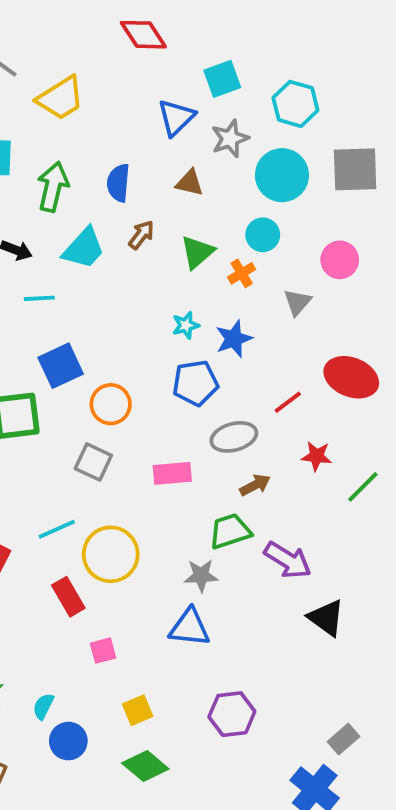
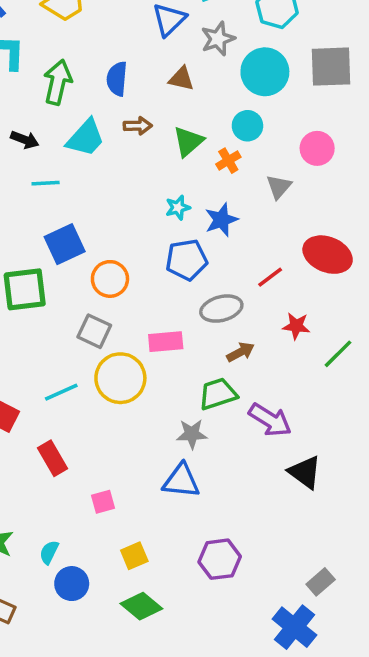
brown arrow: (141, 235) -> (138, 126), turned 52
yellow circle: (111, 554) -> (120, 378), moved
red rectangle: (68, 597) -> (53, 458), moved

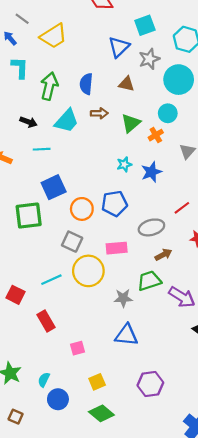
blue pentagon: (187, 260) -> (114, 204), moved
gray star: (192, 434) -> (123, 298), moved

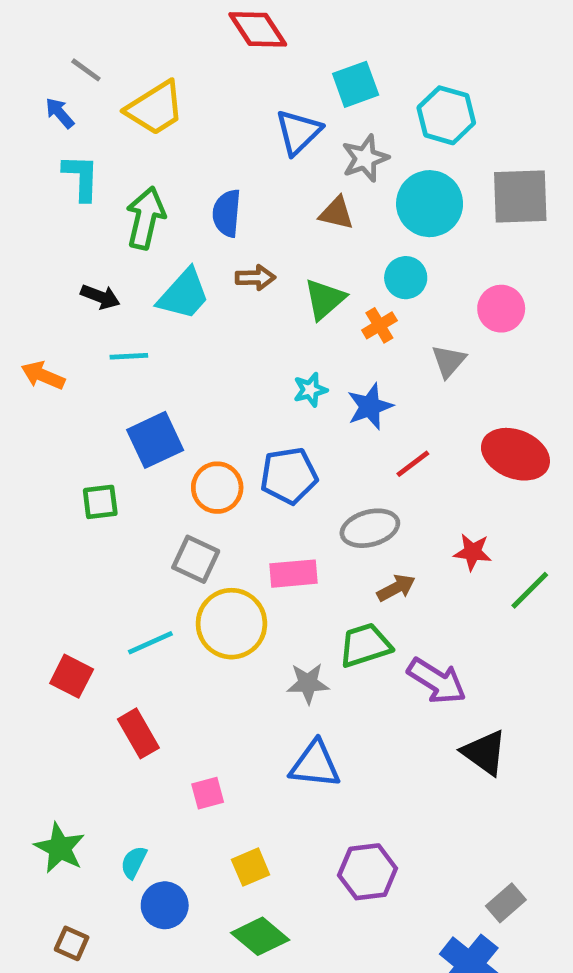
brown triangle: (126, 84) -> (336, 213), moved
red line: (182, 208) -> (413, 464), moved
green square: (29, 215) -> (100, 502), size x0.6

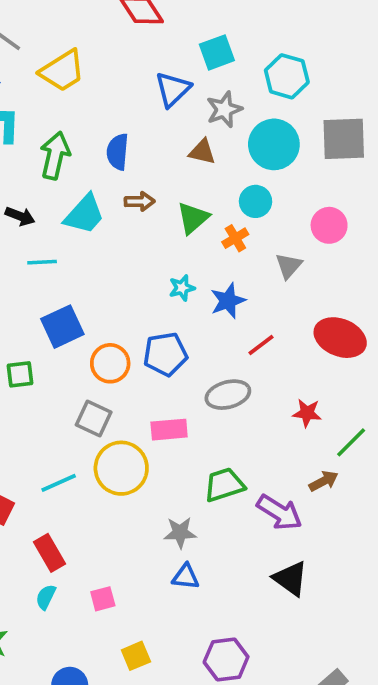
brown arrow: (396, 588) -> (324, 481), moved
gray star: (308, 683) -> (180, 533), moved
black triangle: (484, 753) -> (290, 579), moved
blue triangle: (315, 764) -> (186, 577), size x0.7
cyan semicircle: (134, 862) -> (46, 597), moved

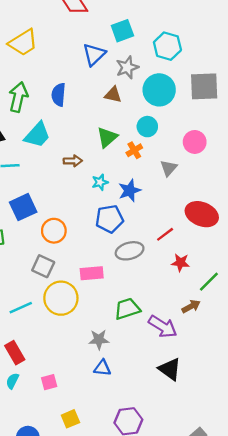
brown arrow: (140, 201) -> (73, 161), moved
red line: (261, 345) -> (165, 234), moved
blue pentagon: (165, 354) -> (109, 219), moved

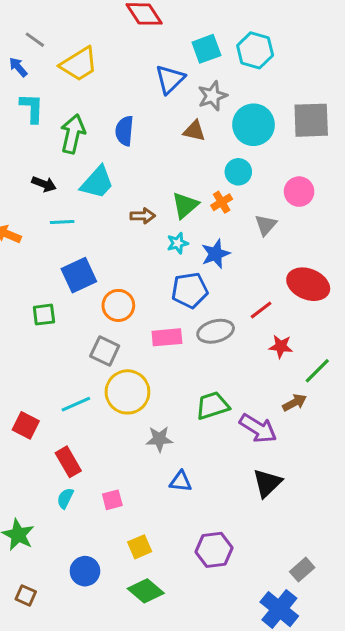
cyan hexagon: (167, 46) -> (255, 50), moved
green triangle: (107, 137) -> (185, 205), moved
pink rectangle: (92, 273) -> (167, 337), moved
gray star: (99, 340) -> (159, 439), moved
black triangle: (170, 369) -> (267, 483), turned 40

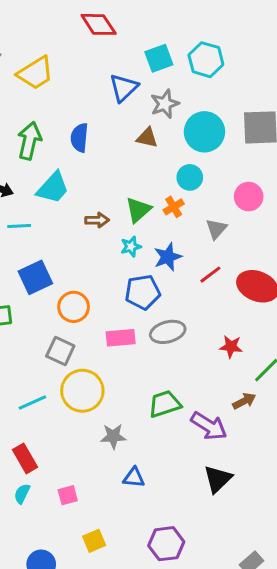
red line: (261, 310) -> (210, 275), moved

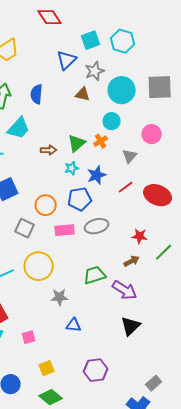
orange circle: (74, 307) -> (46, 205), moved
gray square: (60, 351) -> (25, 228), moved
brown arrow: (244, 401) -> (132, 261), moved

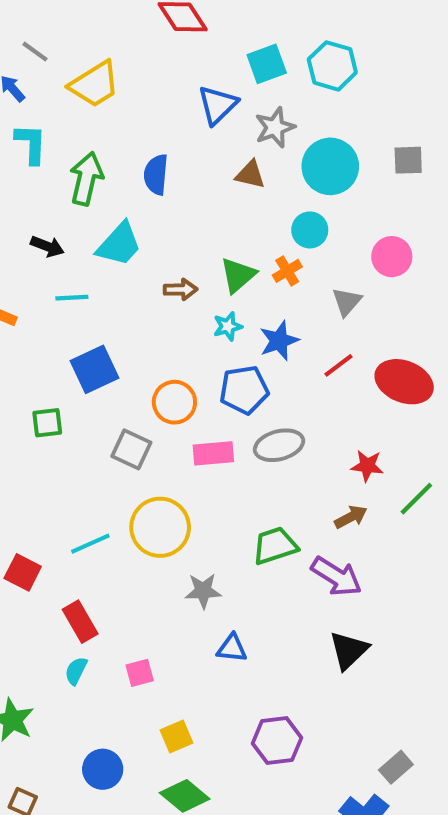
gray square: (160, 87) -> (408, 160), size x0.6

